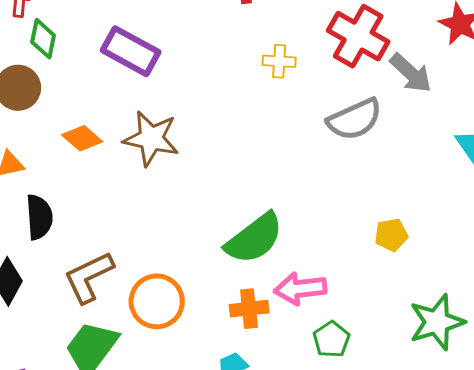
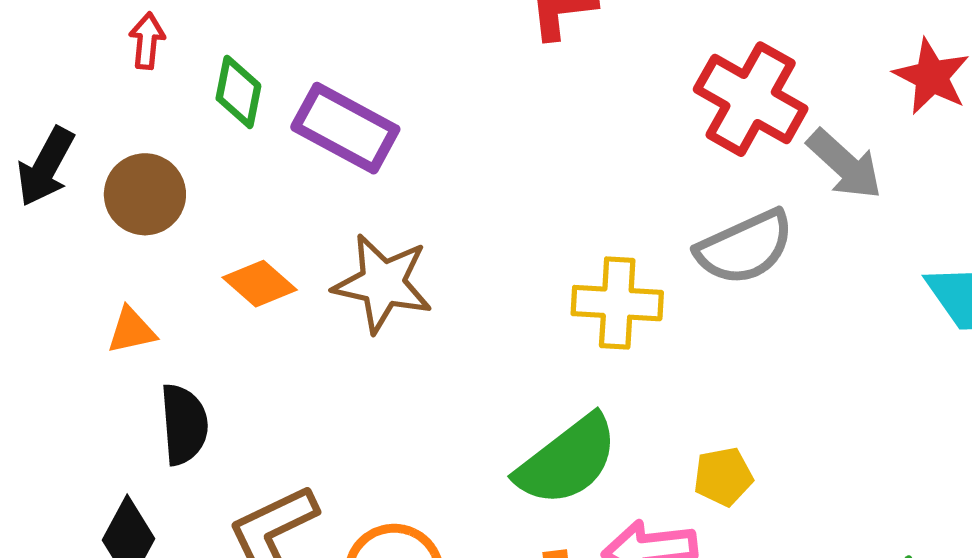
green diamond: (43, 39) -> (238, 92), moved
yellow cross: (279, 61) -> (617, 303), moved, size x1.5
yellow pentagon: (391, 235) -> (723, 477), moved

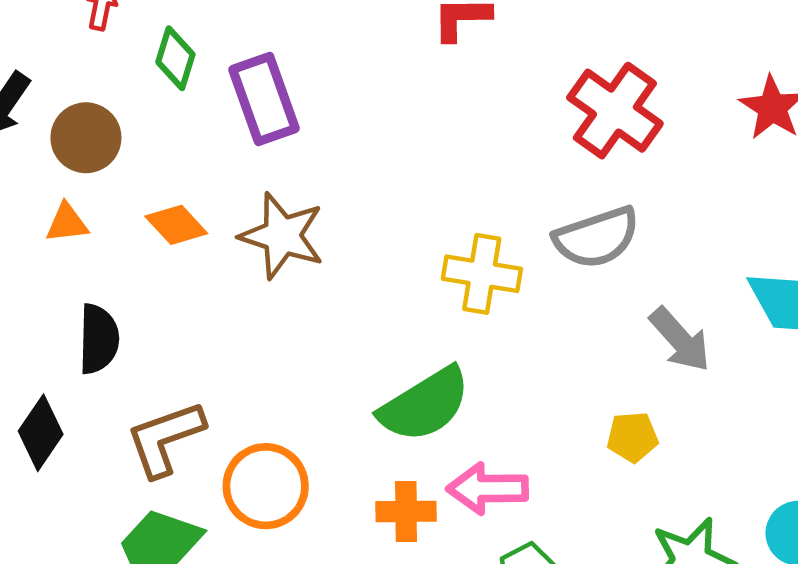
purple rectangle: (345, 128) -> (264, 99), turned 36
gray arrow: (845, 164) -> (680, 340), moved
orange triangle: (132, 330) -> (67, 223), moved
yellow pentagon: (723, 477) -> (633, 437), moved

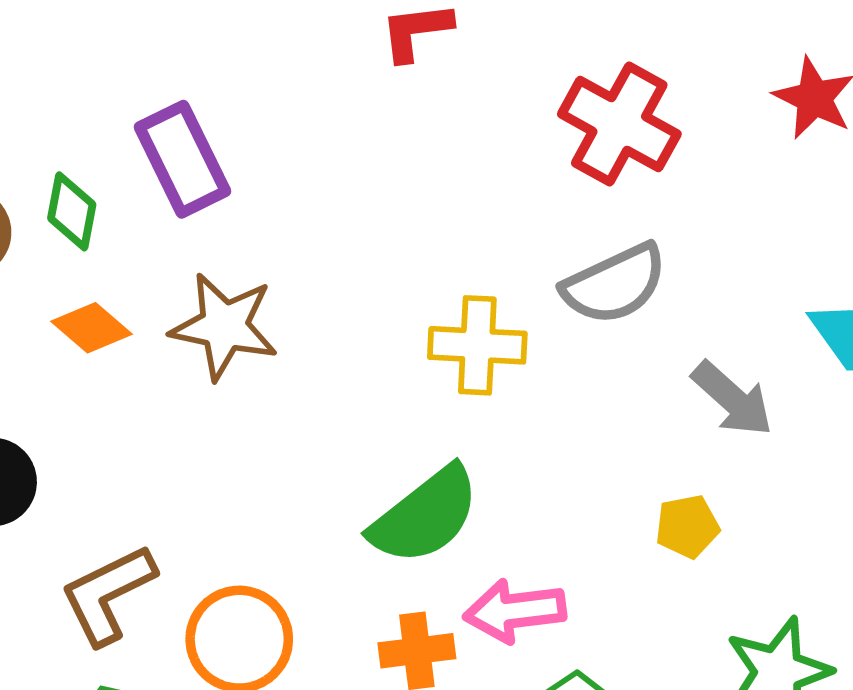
green diamond: (175, 58) -> (72, 211), moved

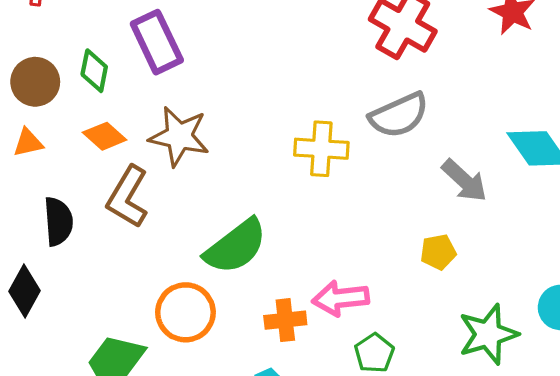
green semicircle: (425, 516) -> (236, 246), moved
brown L-shape: (108, 594) -> (128, 197), moved, turned -34

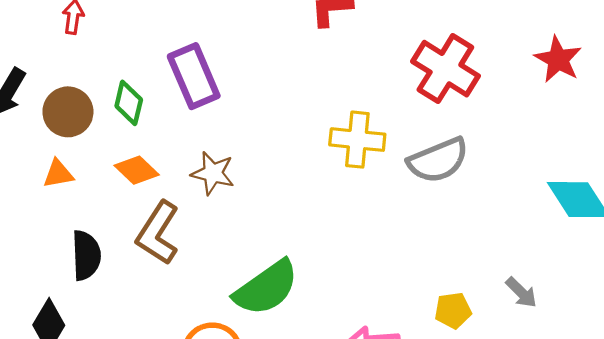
brown star: (179, 136) -> (213, 173), size x0.7
yellow cross: (321, 149) -> (357, 140), moved
gray arrow: (464, 181) -> (521, 292), moved, size x0.7
yellow pentagon: (438, 252) -> (453, 310), moved

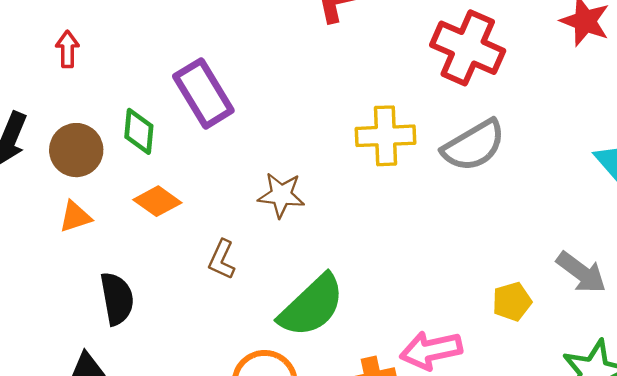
brown star: (213, 173) -> (281, 195), moved
brown L-shape: (158, 233) -> (222, 260), moved, size x0.6
gray arrow: (521, 292) -> (581, 272), size x1.4

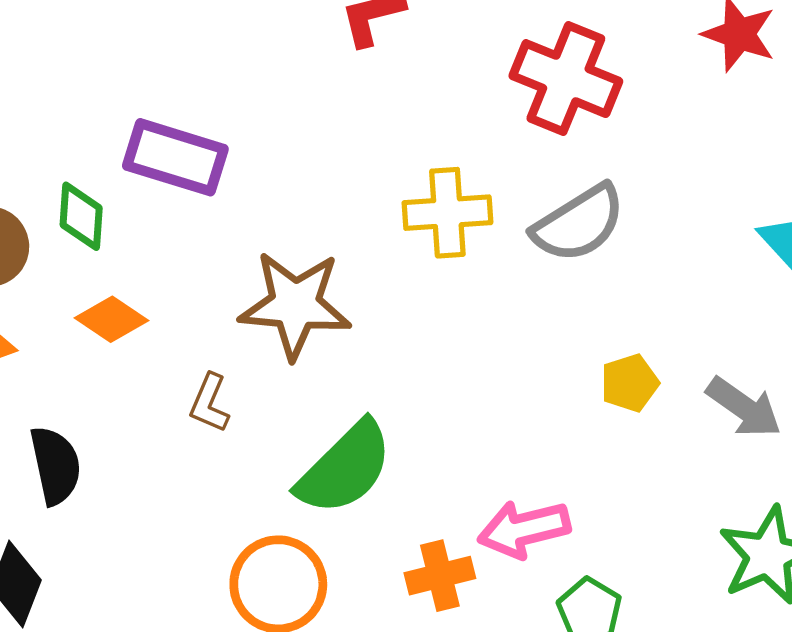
purple rectangle: (203, 93) -> (175, 157), turned -40
brown star: (281, 195) -> (295, 305), size x1.6
yellow pentagon: (512, 302) -> (630, 383), moved

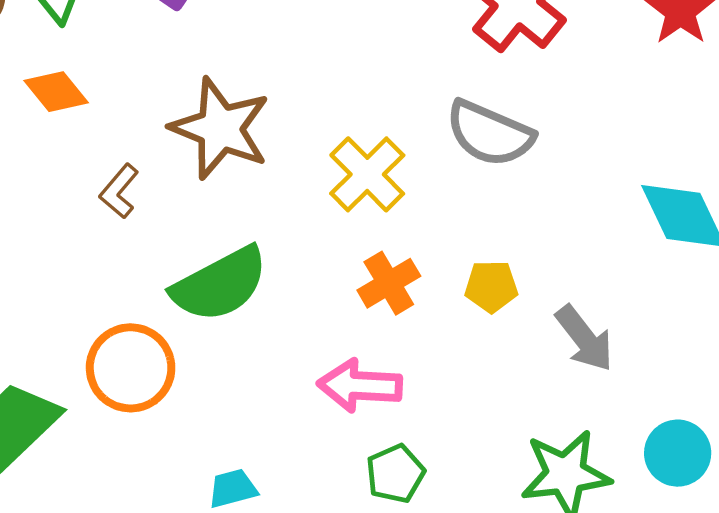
yellow cross: (447, 213) -> (367, 174), moved, turned 32
gray semicircle: (579, 223) -> (490, 134), turned 38
orange cross: (440, 576) -> (389, 283), moved, turned -34

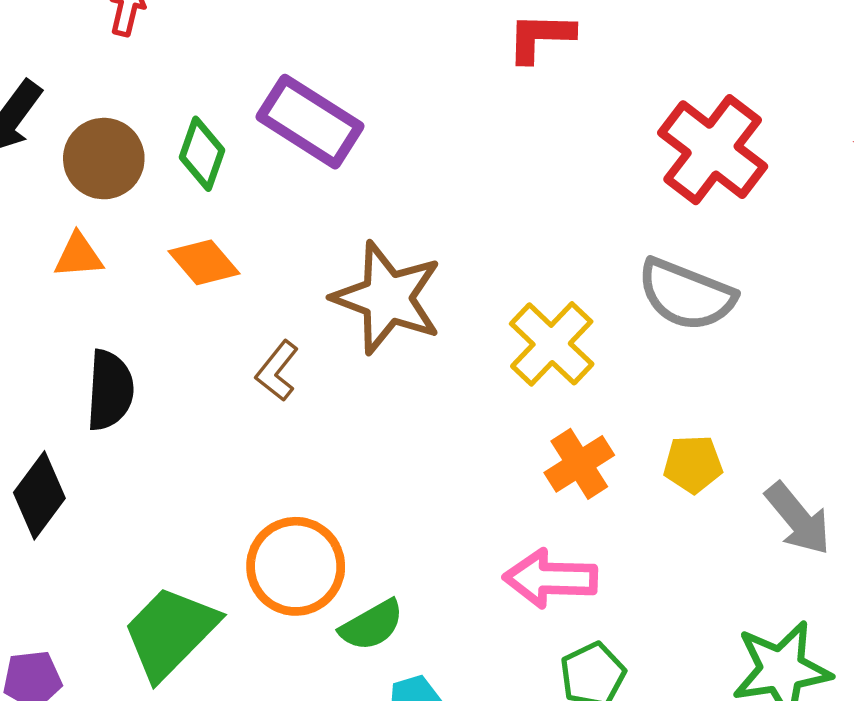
green semicircle: (220, 284) -> (372, 625), moved, size x0.6

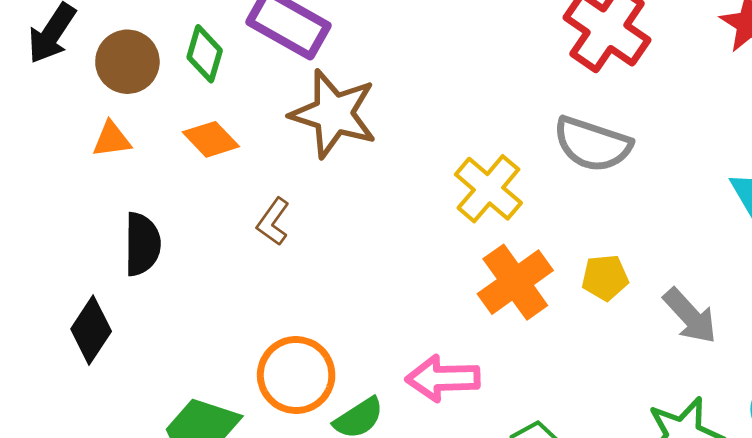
brown star: (387, 298) -> (334, 114), moved
orange cross: (579, 464) -> (515, 282), size x1.4
pink arrow: (550, 578) -> (443, 378), moved

